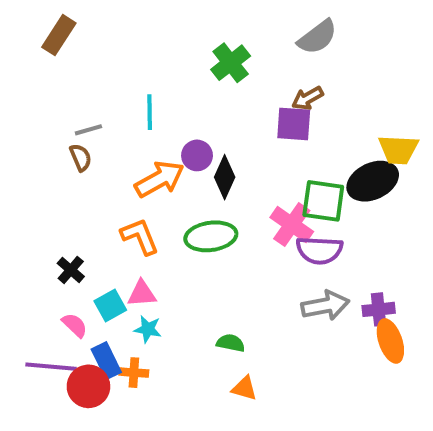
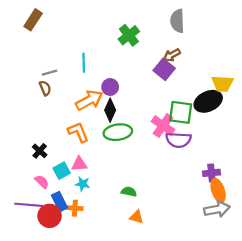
gray semicircle: (317, 37) -> (177, 21), turned 125
purple square: (294, 124) -> (164, 69), turned 35
black diamond: (225, 177) -> (110, 110), moved
gray arrow: (325, 305) -> (217, 209), moved

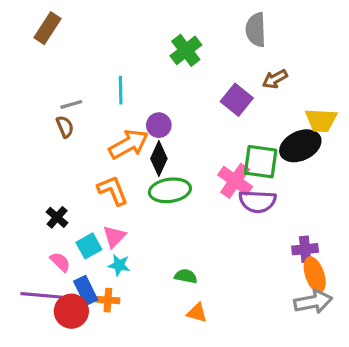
brown arrow: (172, 55) -> (275, 79), moved
pink triangle: (79, 164) -> (114, 236), turned -42

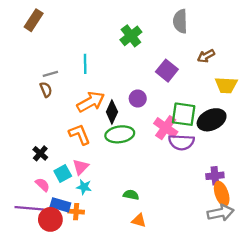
brown arrow: (275, 79) -> (206, 56), moved
purple circle: (159, 125) -> (138, 99), moved
black ellipse: (300, 146) -> (212, 120), moved
blue rectangle: (86, 291) -> (60, 205), turned -48

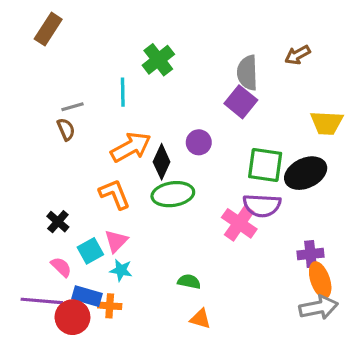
gray semicircle: (180, 21) -> (247, 73), moved
green cross: (131, 36) -> (158, 60), moved
brown arrow: (206, 56) -> (298, 55), moved
pink cross: (166, 128) -> (239, 223), moved

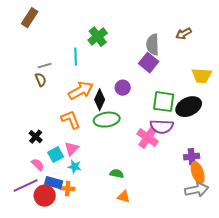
purple line: (42, 301) -> (26, 186), turned -30

